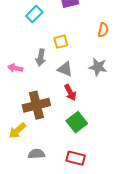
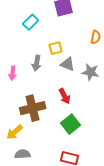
pink arrow: (15, 68) -> (13, 73), turned -96
gray triangle: (65, 69) -> (68, 64), moved
gray semicircle: (36, 154) -> (23, 154), moved

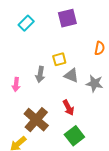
cyan rectangle: (31, 22) -> (26, 23), moved
brown cross: (33, 108) -> (36, 120), turned -35

